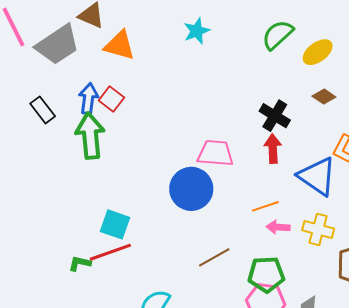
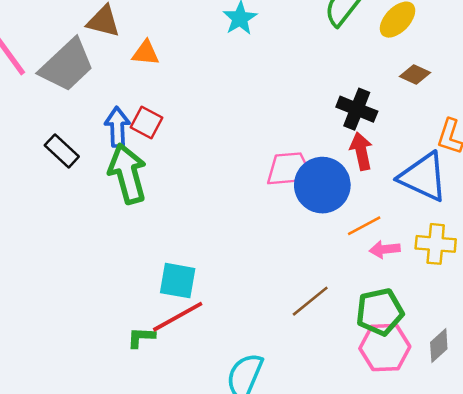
orange triangle: (120, 45) -> (146, 53), size x0.7
blue circle: (191, 189) -> (322, 185), moved

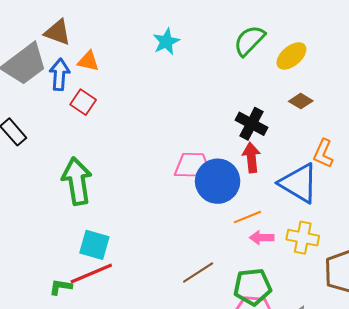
red square: (147, 123) -> (83, 102), moved
blue arrow: (117, 127) -> (60, 74), moved
green arrow: (127, 174) -> (77, 181), moved

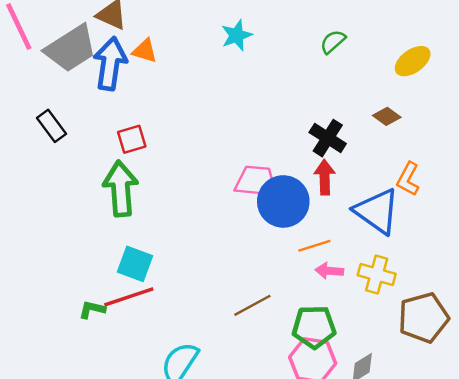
green semicircle: (249, 41) -> (333, 42), size x0.7
yellow ellipse: (291, 56) -> (413, 61), moved
blue arrow: (60, 74) -> (110, 64), size x1.4
red square: (83, 102) -> (132, 139), moved, turned 35

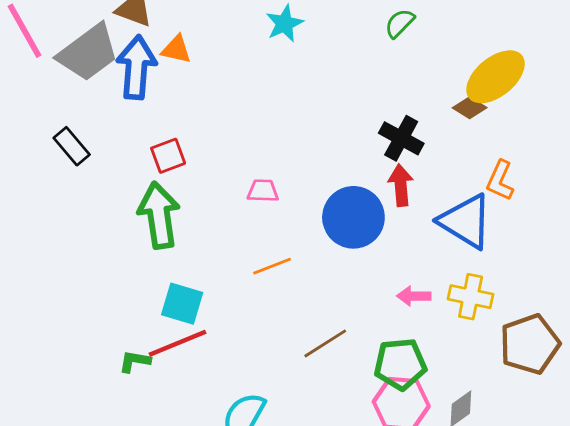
yellow ellipse: (413, 61) -> (496, 77), moved, size x1.4
pink trapezoid: (256, 181) -> (263, 191), moved, size x0.6
orange line: (314, 246) -> (272, 266), moved

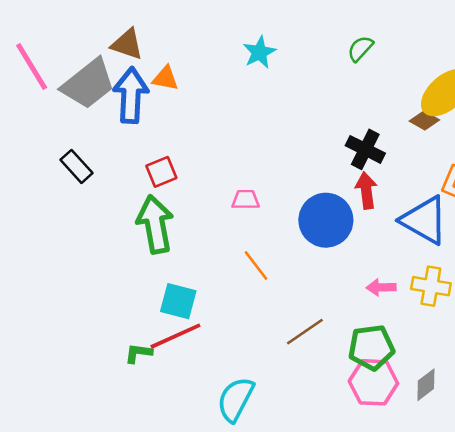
orange line: (272, 266) -> (256, 265), turned 76

